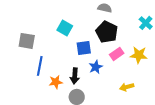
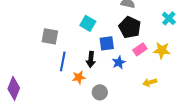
black arrow: (75, 76) -> (91, 59), moved

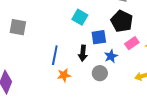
gray square: (50, 36) -> (18, 27), moved
orange star: (79, 77) -> (64, 75), moved
gray circle: (100, 92) -> (100, 73), moved

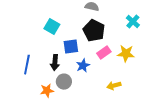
gray circle: (100, 73) -> (64, 82), moved
orange star: (64, 75) -> (47, 91), moved

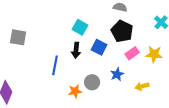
blue square: (71, 47) -> (99, 47), turned 35
black arrow: (55, 63) -> (76, 50), moved
blue star: (83, 66) -> (117, 74), moved

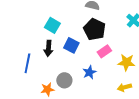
yellow star: (154, 54) -> (126, 62), moved
yellow arrow: (142, 86) -> (124, 87), moved

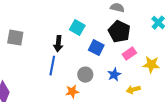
black arrow: (48, 48) -> (58, 44), moved
gray circle: (64, 80) -> (85, 75), moved
yellow arrow: (124, 87) -> (133, 90), moved

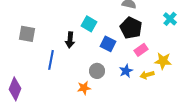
blue line: (52, 66) -> (51, 60), moved
yellow arrow: (133, 90) -> (147, 75), moved

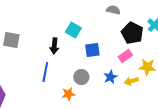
black pentagon: (131, 28) -> (132, 33), moved
blue square: (108, 44) -> (92, 50), turned -35
blue line: (51, 60) -> (45, 72), moved

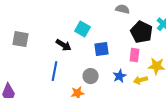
black arrow: (54, 46) -> (64, 45), turned -63
pink rectangle: (125, 56) -> (135, 55), turned -48

